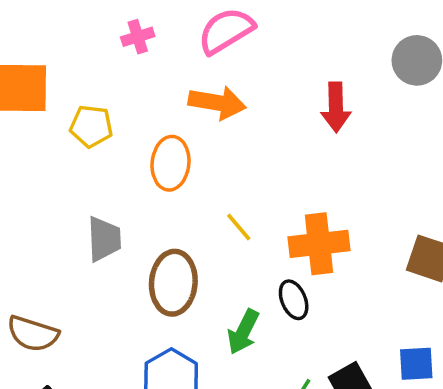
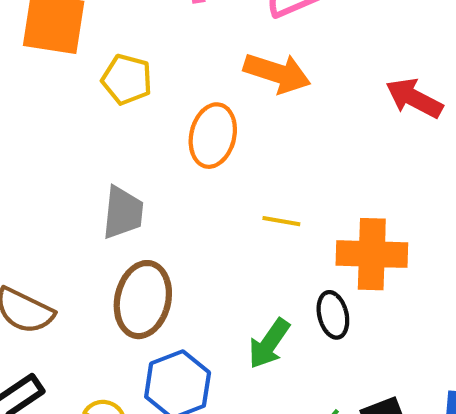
red arrow: (336, 107) -> (414, 98), turned 111
yellow line: (239, 227) -> (281, 221), turned -48
brown ellipse: (173, 283) -> (143, 300), moved

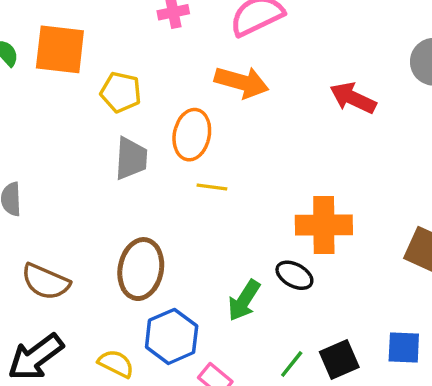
gray trapezoid: (123, 213) -> (131, 158), moved
yellow line: (281, 221) -> (212, 187), moved
black ellipse: (333, 315) -> (294, 275), turned -45

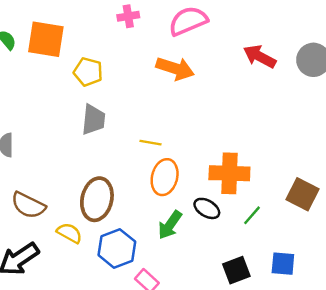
red arrow: (353, 98) -> (260, 56), moved
orange ellipse: (192, 135) -> (165, 177), moved
yellow semicircle: (116, 364) -> (69, 233), moved
green line: (292, 364) -> (252, 215), moved

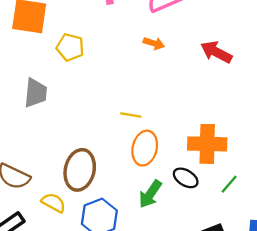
red arrow: (260, 56) -> (216, 52), moved
orange arrow: (175, 68) -> (154, 43), size x0.6
gray trapezoid: (93, 120) -> (36, 93), moved

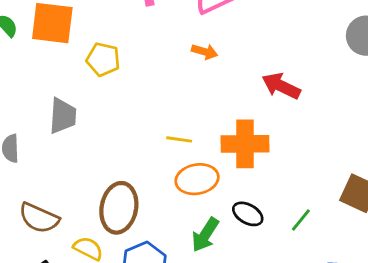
red arrow: (216, 52) -> (281, 86), moved
orange cross: (207, 144) -> (245, 144), moved
orange ellipse: (145, 148) -> (197, 179), turned 68

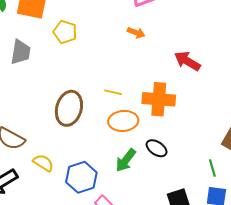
gray trapezoid: (63, 116) -> (21, 52), moved
brown ellipse: (119, 208) -> (69, 108), moved
green line: (301, 220) -> (212, 168), moved, turned -60

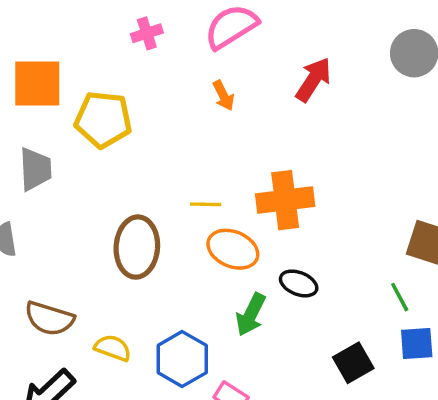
yellow pentagon: (65, 32) -> (103, 119), size x1.4
orange arrow: (136, 33) -> (223, 96), turned 54
red arrow: (187, 61) -> (313, 80), moved, turned 104
orange ellipse: (123, 121) -> (233, 249), turned 40

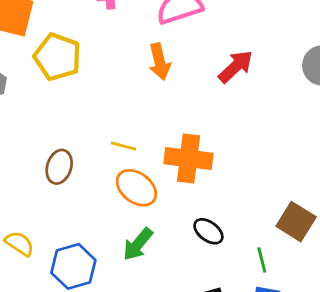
orange arrow: (223, 96) -> (160, 62), size x1.4
brown ellipse: (137, 247) -> (59, 167), size x0.7
black ellipse: (299, 283) -> (208, 231), moved

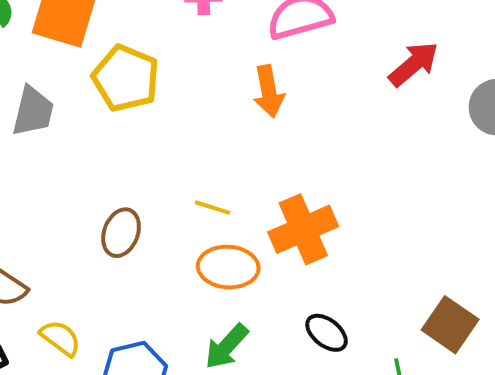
red arrow: (236, 67) -> (414, 64), moved
orange cross: (189, 158) -> (303, 229), turned -33
orange ellipse: (136, 188) -> (228, 267), turned -36

